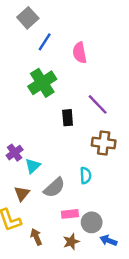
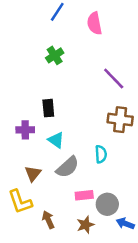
green cross: (42, 83) -> (55, 55), size x0.6
black rectangle: (68, 118) -> (48, 108), moved
purple cross: (15, 153) -> (25, 130), turned 35
cyan triangle: (33, 166) -> (56, 140), moved, turned -42

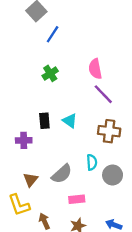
pink semicircle: (94, 23) -> (95, 69), moved
cyan triangle: (56, 140) -> (70, 121), moved
gray circle: (107, 204) -> (113, 175), moved

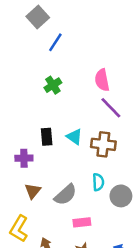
brown cross: (109, 131) -> (103, 144), moved
brown triangle: (31, 180) -> (33, 191), moved
yellow L-shape: (19, 205) -> (19, 229), turned 50

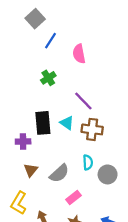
pink semicircle: (102, 80) -> (79, 54), moved
purple line: (111, 108) -> (83, 101), moved
black rectangle: (47, 137) -> (43, 123), size x1.5
pink rectangle: (82, 222) -> (74, 198), turned -32

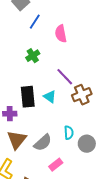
brown cross: (92, 129) -> (82, 95), moved, turned -30
brown triangle: (31, 170) -> (17, 140), size x1.5

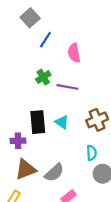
purple line: (65, 77) -> (67, 87), moved, turned -36
cyan semicircle: (69, 133) -> (92, 153), moved
brown triangle: (17, 140) -> (26, 169), turned 30

